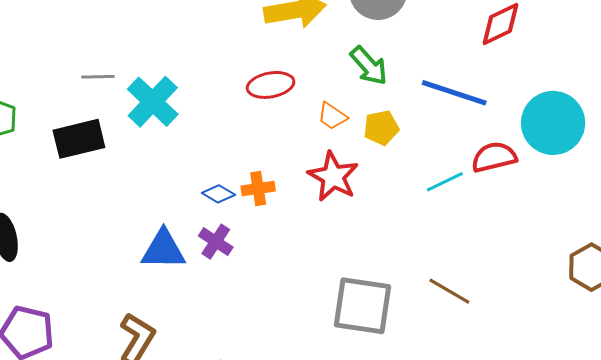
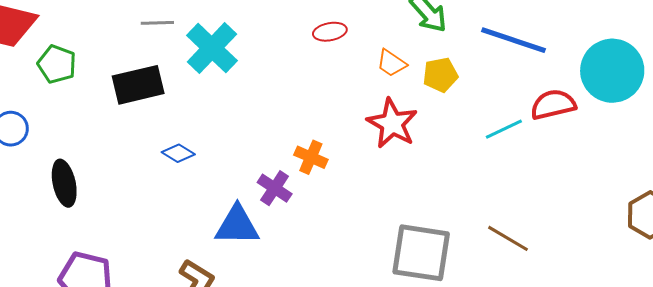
red ellipse: (271, 85) -> (330, 32), size x0.7
orange cross: (258, 189) -> (311, 157), moved, turned 32
blue diamond: (218, 194) -> (178, 153), moved
blue triangle: (163, 250) -> (237, 225), moved

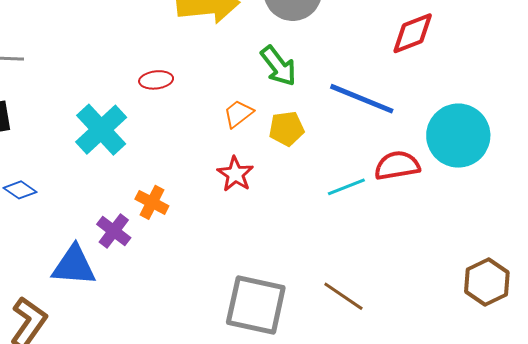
red ellipse: (330, 32) -> (156, 80), moved
cyan cross: (212, 48) -> (101, 130), moved
orange trapezoid: (391, 63) -> (238, 114), turned 104
red star: (392, 123) -> (235, 174), size x0.7

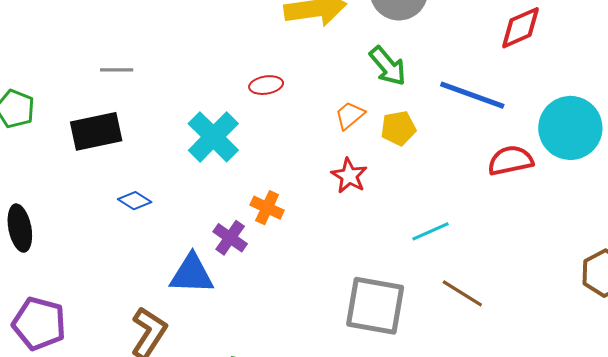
cyan line: (346, 187) -> (431, 231), moved

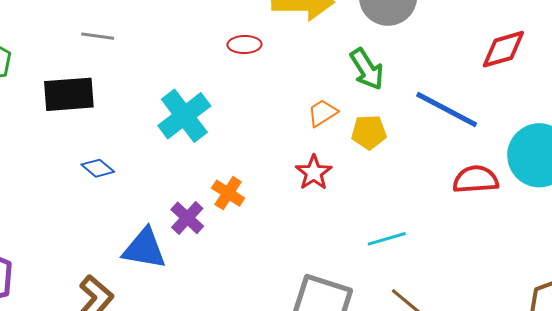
red ellipse: (266, 85) -> (244, 45), moved

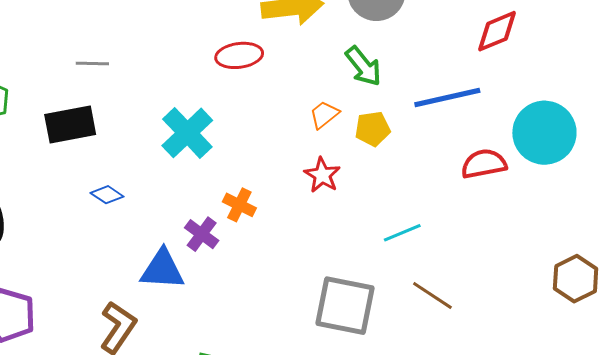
red ellipse: (244, 45) -> (239, 55), size x1.4
blue line: (447, 110) -> (447, 98), turned -34

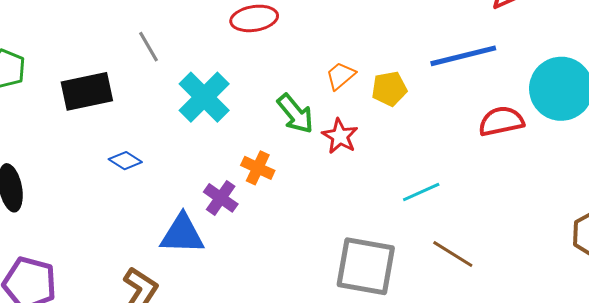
gray line: (92, 63) -> (149, 47), moved, turned 60
green arrow: (363, 66) -> (295, 114), moved

